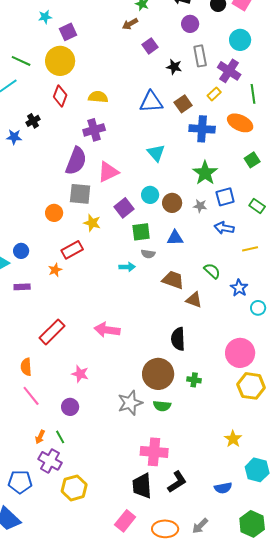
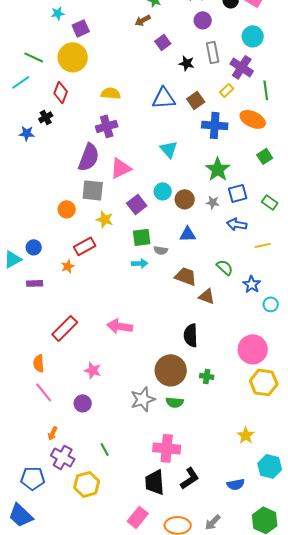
red diamond: (60, 96) -> (61, 92), moved
green square: (141, 232) -> (142, 237), moved
green line: (60, 437) -> (105, 449), moved

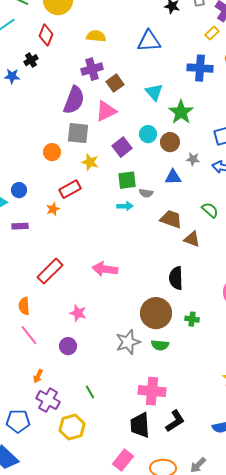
brown square: (196, 100) -> (115, 83), moved
green star: (218, 169) -> (181, 112), moved
gray star: (213, 202) -> (193, 159), moved

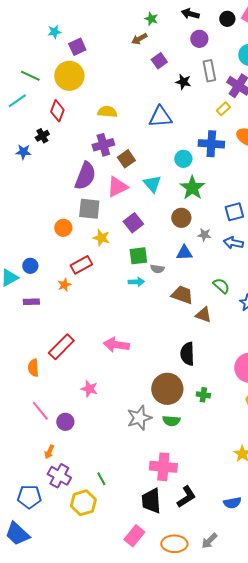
cyan triangle: (154, 92) -> (152, 184), moved
cyan circle: (148, 134) -> (183, 159), moved
orange semicircle: (24, 306) -> (33, 368), moved
purple circle: (68, 346) -> (65, 422), moved
green line: (90, 392) -> (101, 479), moved

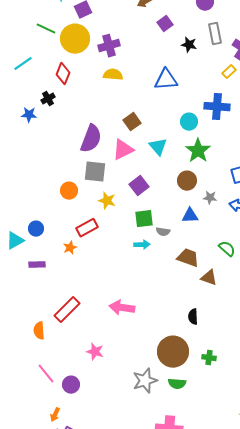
green line: (30, 76) -> (46, 29), moved
purple cross: (103, 145) -> (109, 46), moved
black semicircle: (187, 354) -> (193, 317), size x0.7

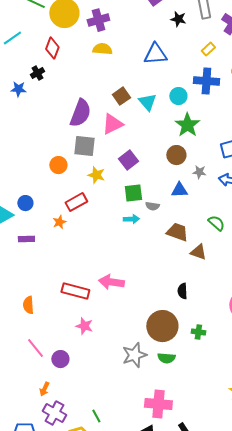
yellow rectangle: (229, 72) -> (208, 49), moved
cyan triangle: (158, 147) -> (147, 102), moved
red rectangle: (67, 310) -> (75, 291), moved, turned 60

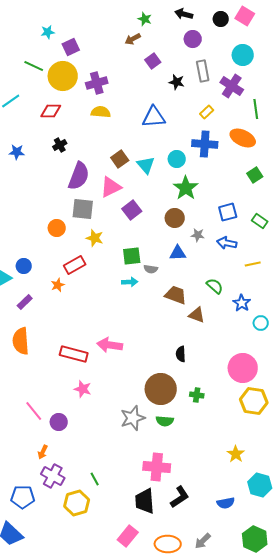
red diamond: (52, 48) -> (51, 111), turned 70
black cross: (37, 73) -> (60, 145), moved
purple square: (128, 160) -> (132, 210), moved
purple rectangle: (26, 239) -> (25, 302), turned -42
orange semicircle: (28, 305) -> (21, 341), moved, size x1.5

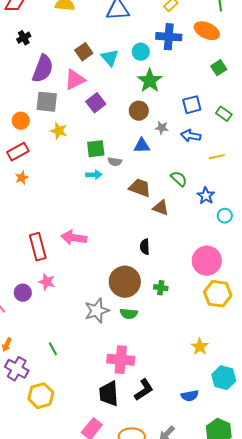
red rectangle: (75, 265) -> (18, 152), moved
red rectangle: (74, 354) -> (38, 247), turned 60
purple circle: (59, 422) -> (23, 293), moved
green line: (95, 479) -> (53, 349), moved

